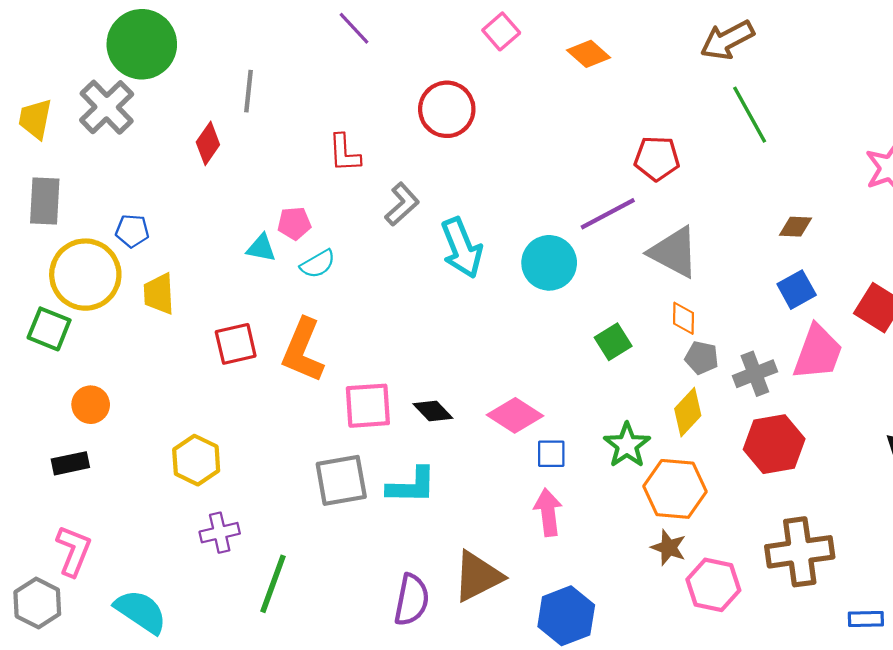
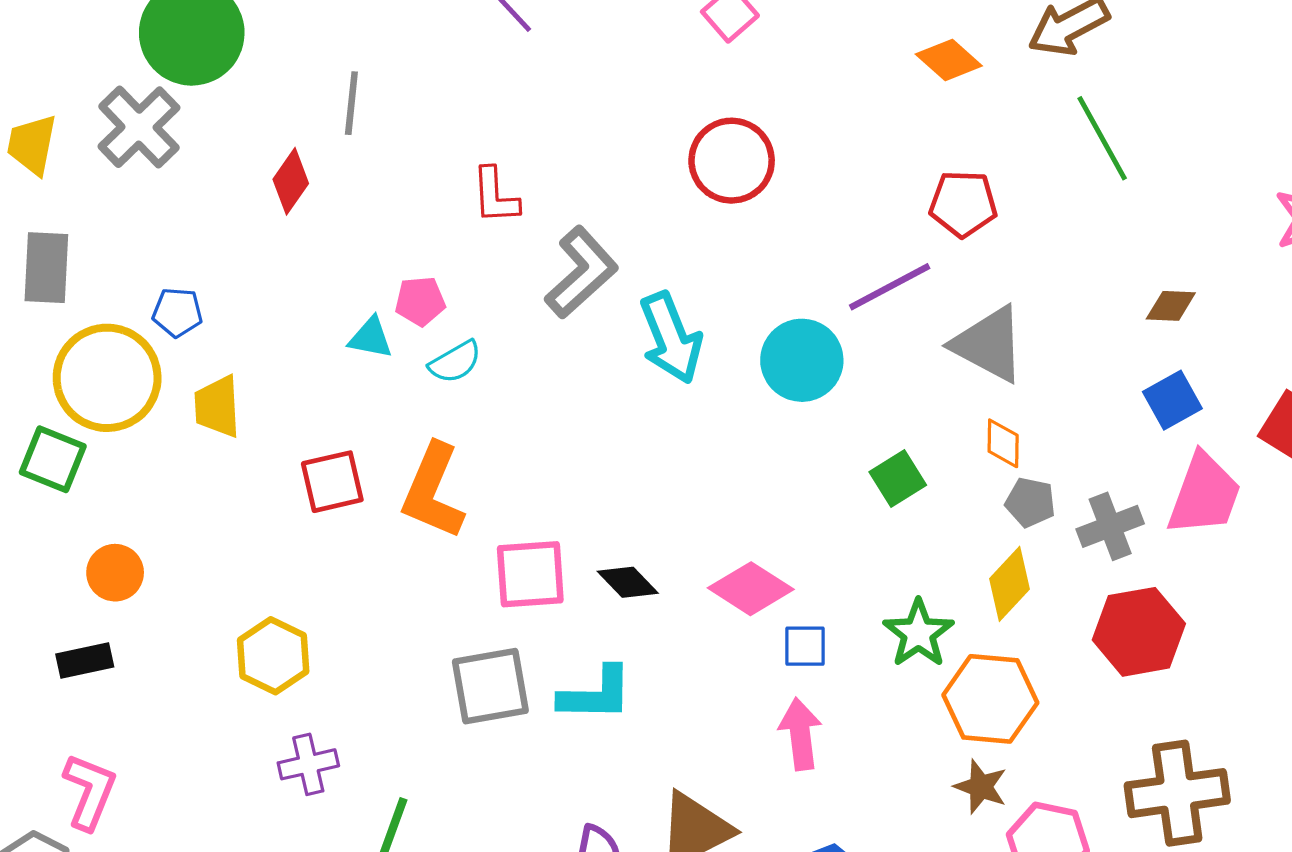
orange diamond: (589, 54) -> (949, 60), moved
red circle: (447, 109) -> (732, 161), moved
gray L-shape: (402, 204) -> (581, 272), size x1.4

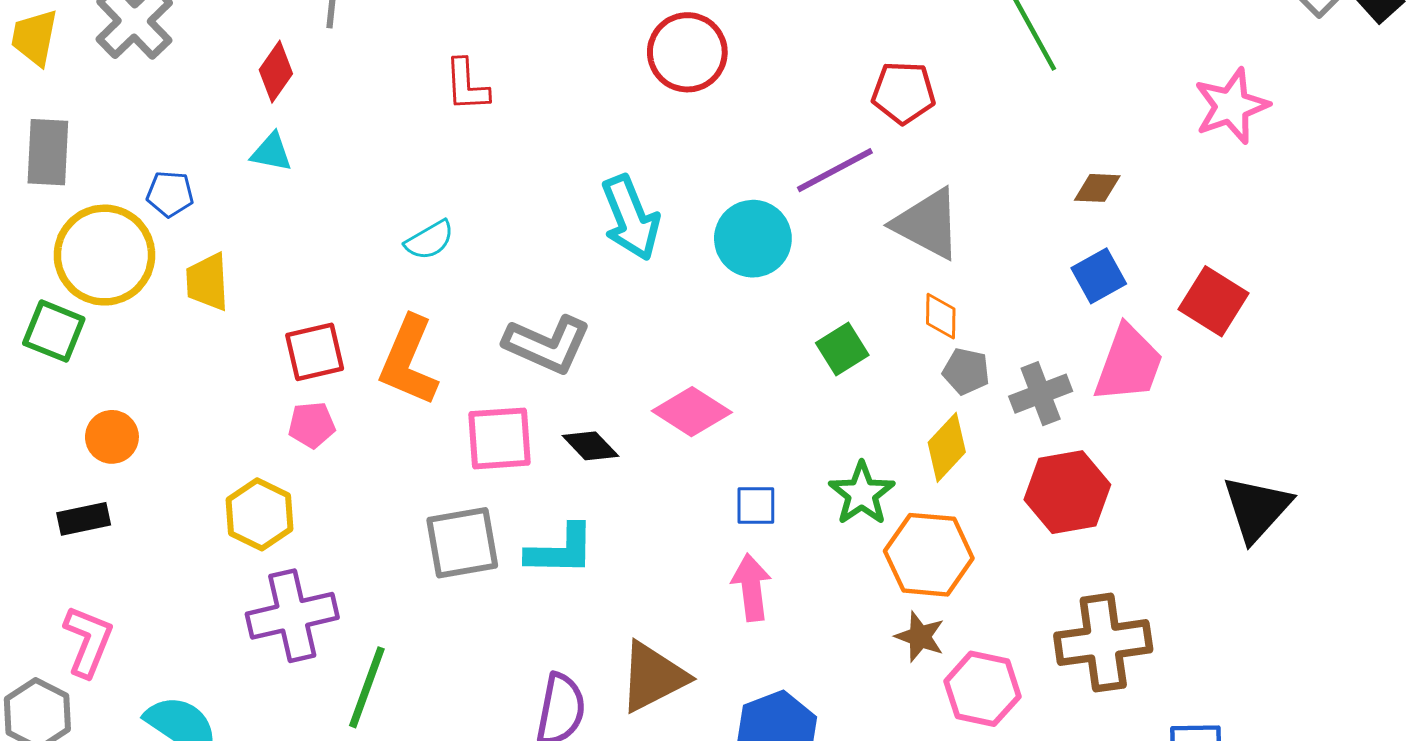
gray L-shape: (581, 272) -> (547, 344), moved, turned 66
pink pentagon: (420, 301) -> (312, 425), moved
cyan triangle: (371, 338) -> (271, 152), moved
pink diamond: (751, 589) -> (692, 412), moved
purple cross: (308, 764) -> (292, 616), size x1.6

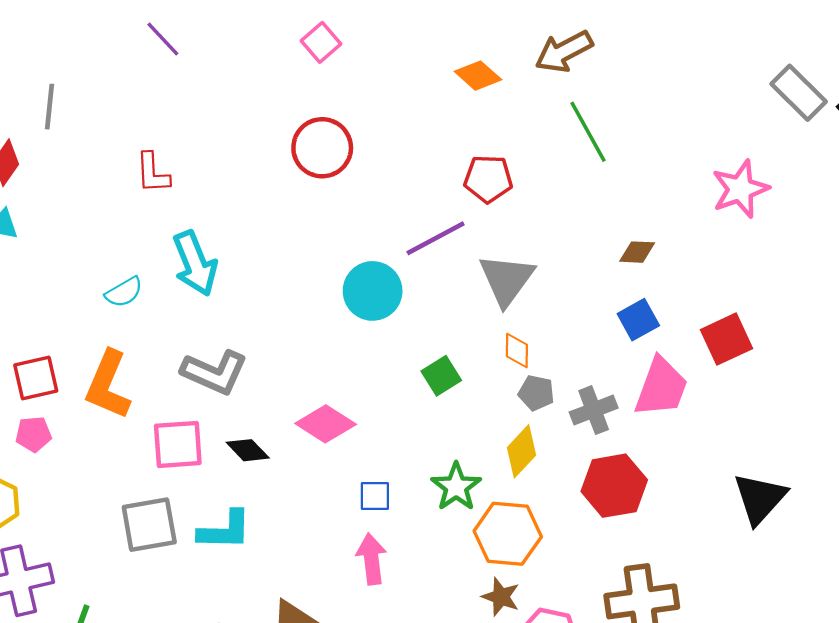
cyan arrow: (631, 218) -> (195, 263), moved
gray triangle: (927, 224) -> (507, 280), turned 38
red square: (1213, 301) -> (727, 339), turned 33

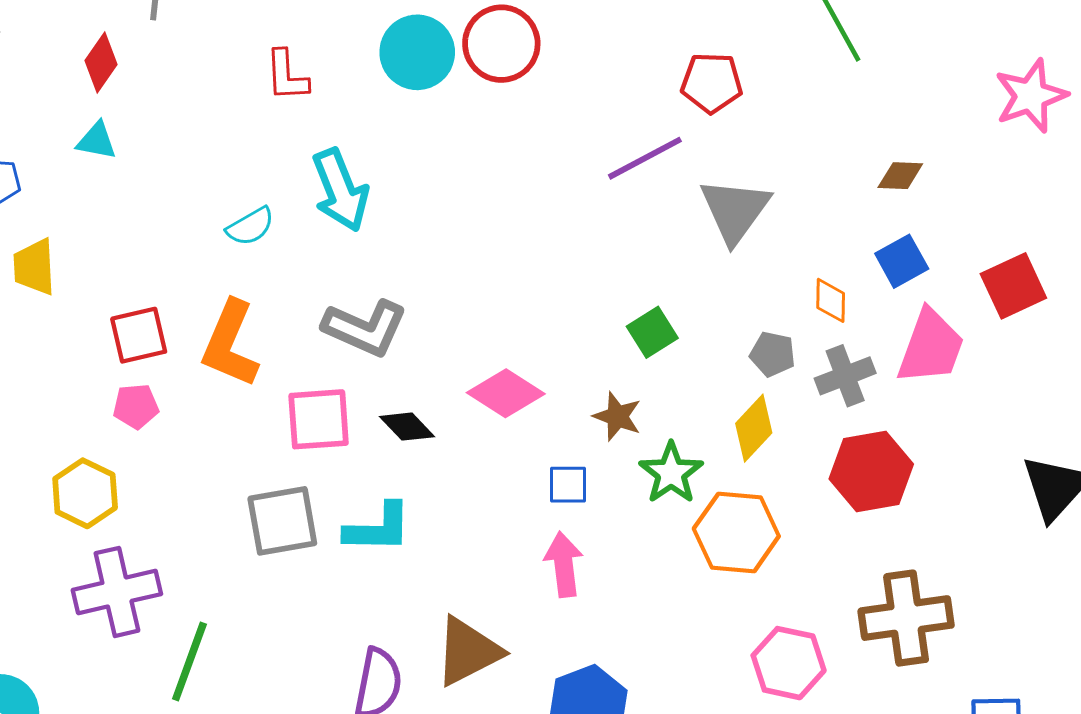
cyan circle: (373, 291) -> (417, 52), moved
orange diamond: (517, 351) -> (831, 300), moved
brown star: (501, 597) -> (617, 416), moved

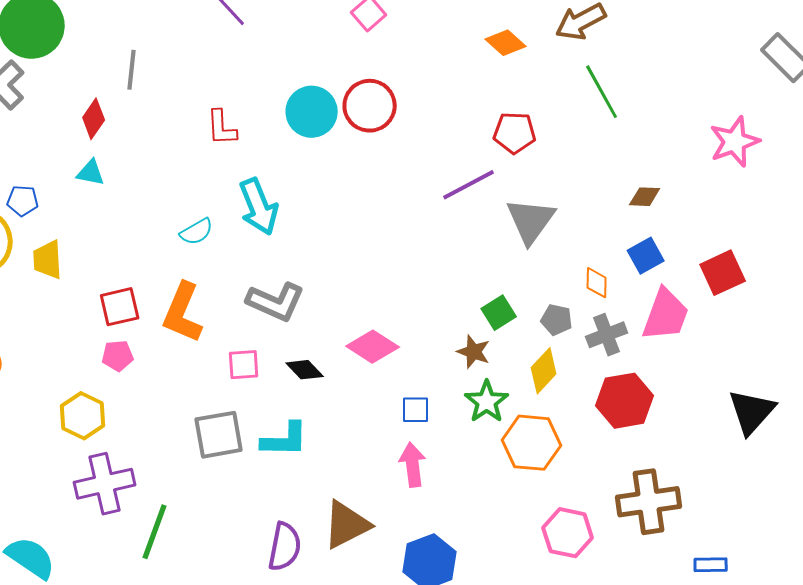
green square: (652, 332) -> (499, 313), moved
brown star: (617, 416) -> (474, 352), moved
pink square: (319, 419) -> (244, 365), size x0.7

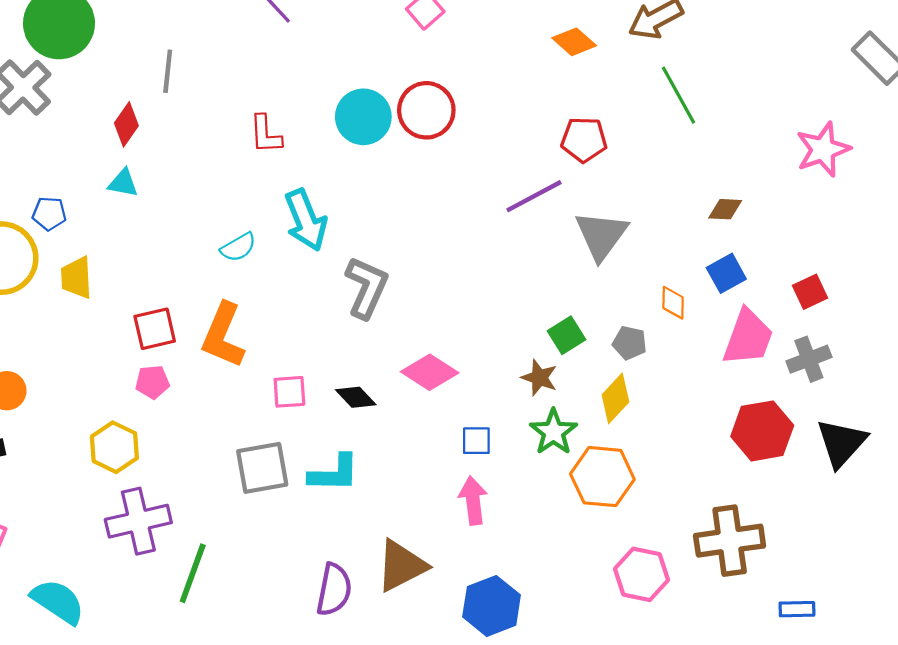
red square: (723, 273) -> (810, 292), size x0.7
gray L-shape: (276, 302) -> (367, 287), moved, turned -90
gray cross: (607, 335) -> (809, 359), moved
red hexagon: (625, 401) -> (762, 431), moved

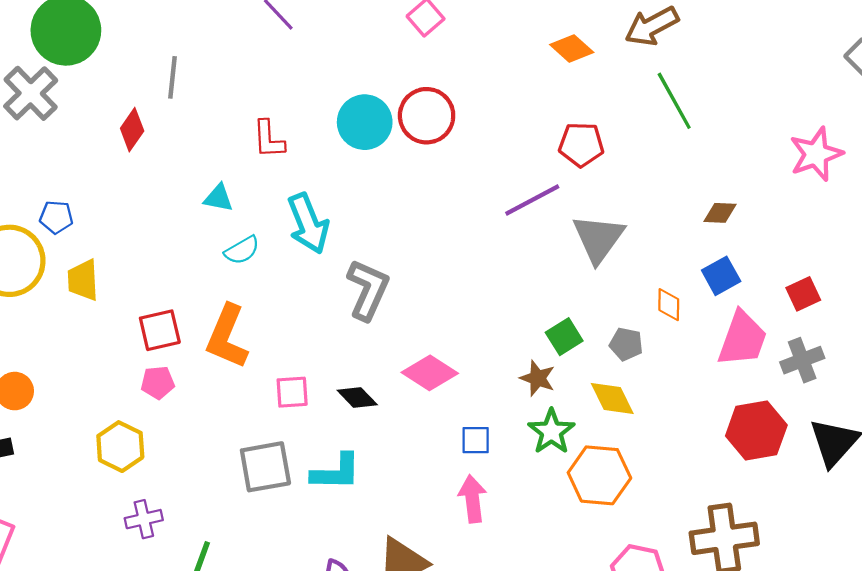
cyan triangle: (123, 183) -> (218, 198), moved
yellow diamond: (615, 398) -> (612, 399), turned -69
purple cross: (138, 521) -> (144, 519), size x0.6

